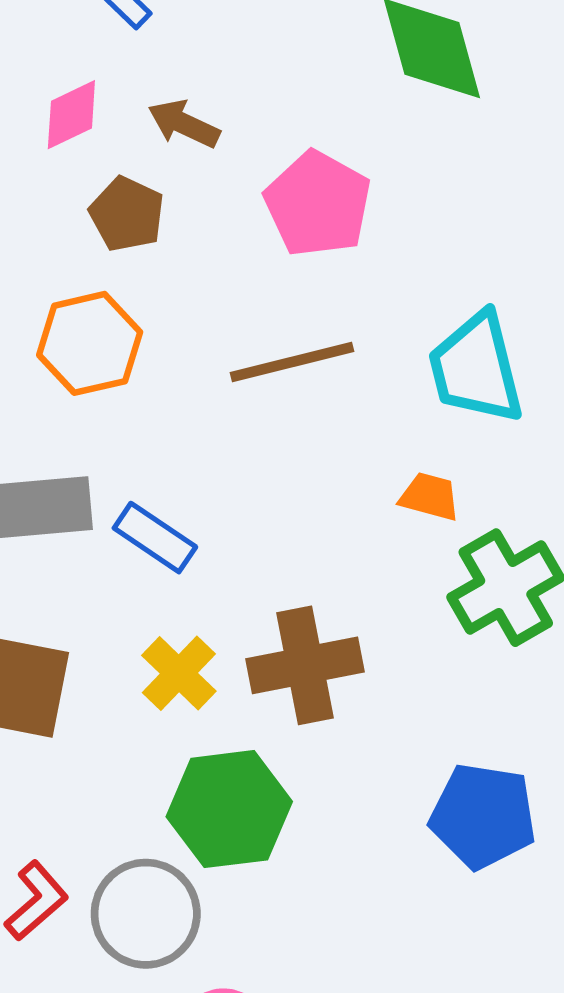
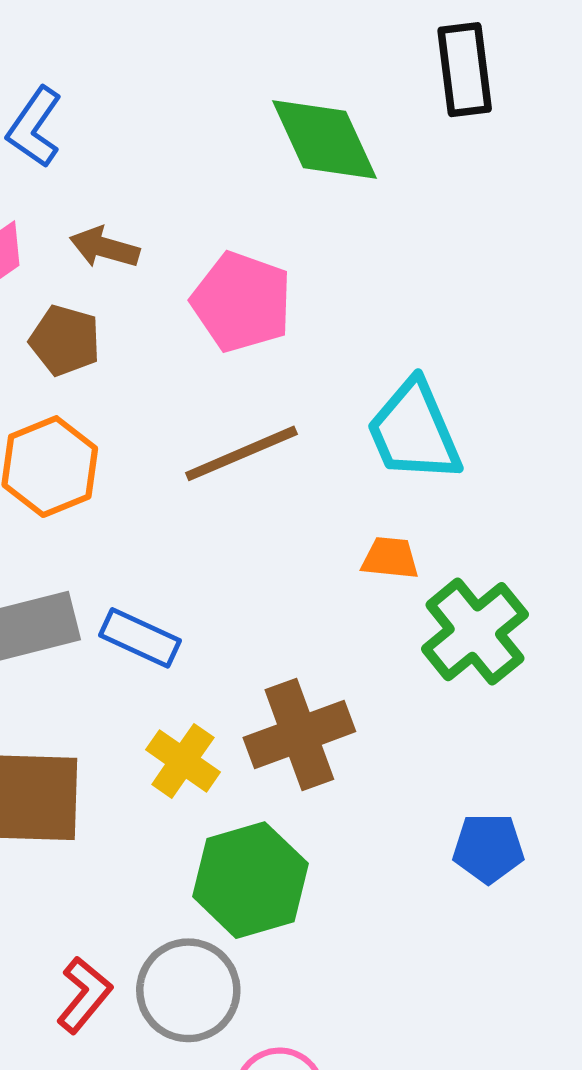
blue pentagon: (483, 816) -> (488, 848), size x0.7

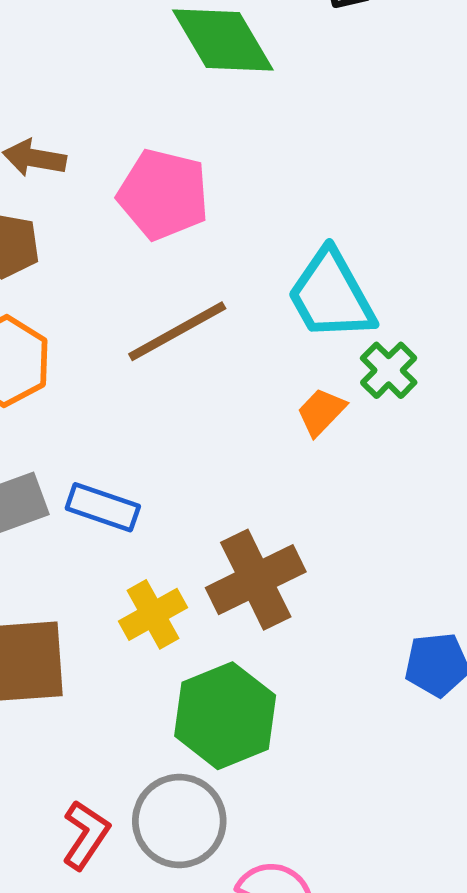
orange trapezoid: (390, 558) -> (321, 412), turned -46
green cross: (475, 632) -> (389, 370), moved, size x0.6
yellow cross: (183, 761) -> (153, 614), turned 32

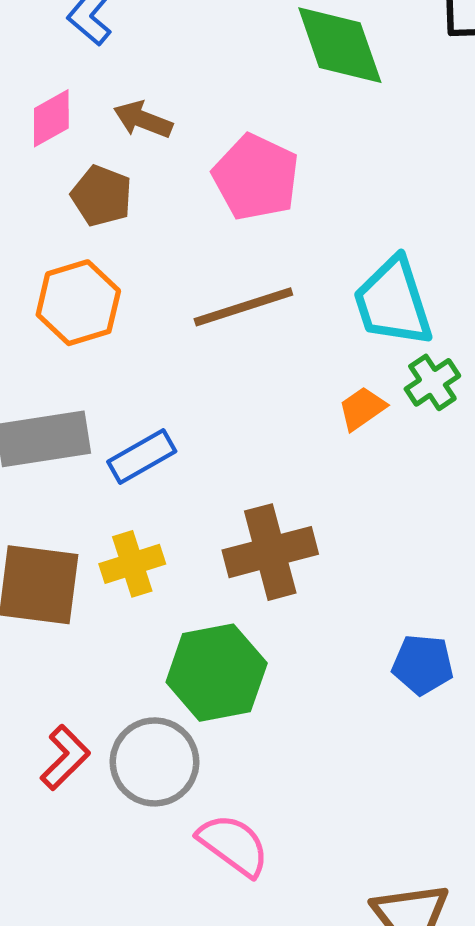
blue rectangle: (103, 507) -> (142, 457), turned -60
yellow cross: (153, 614) -> (132, 564), moved

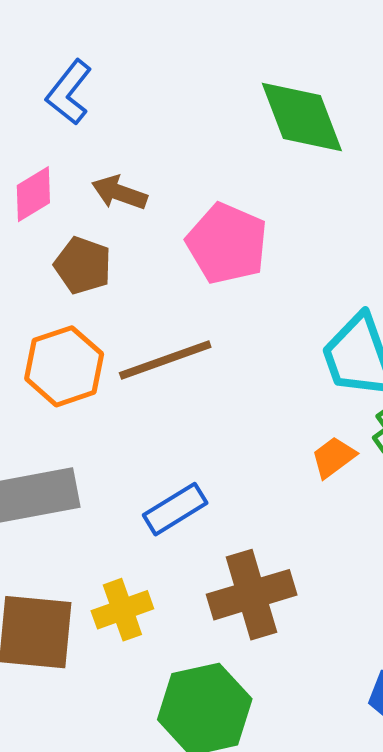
brown line: (243, 307) -> (165, 360), moved
blue rectangle: (142, 457) -> (175, 509), moved

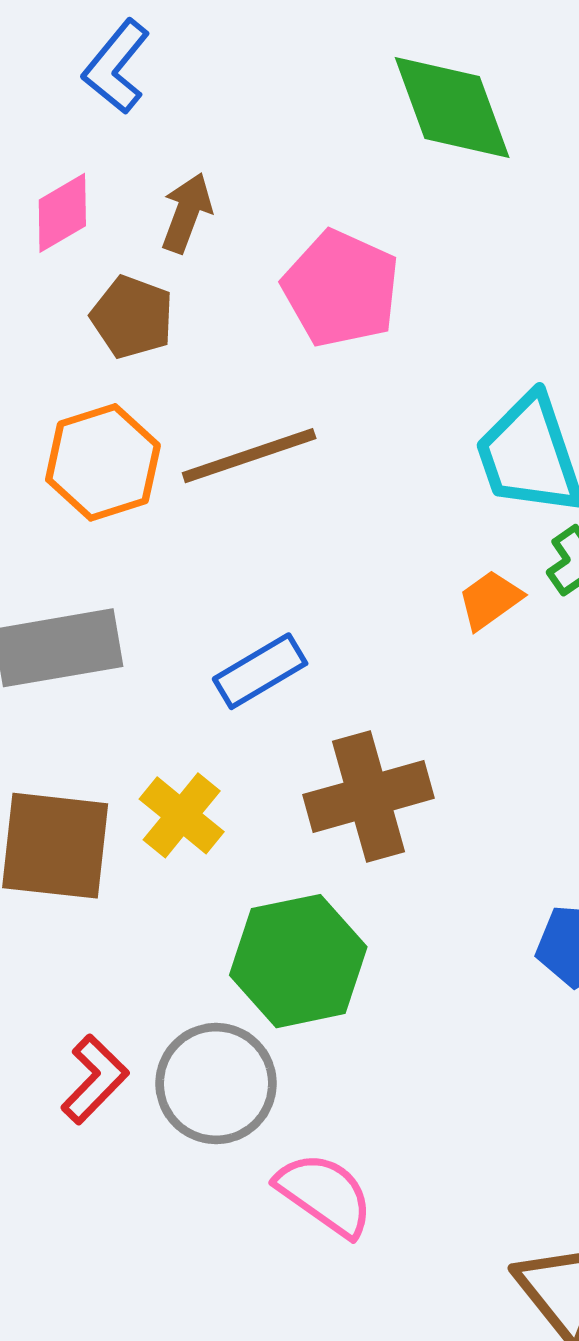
brown arrow: (119, 193) -> (187, 213), turned 90
yellow cross: (122, 610) -> (182, 815), turned -32

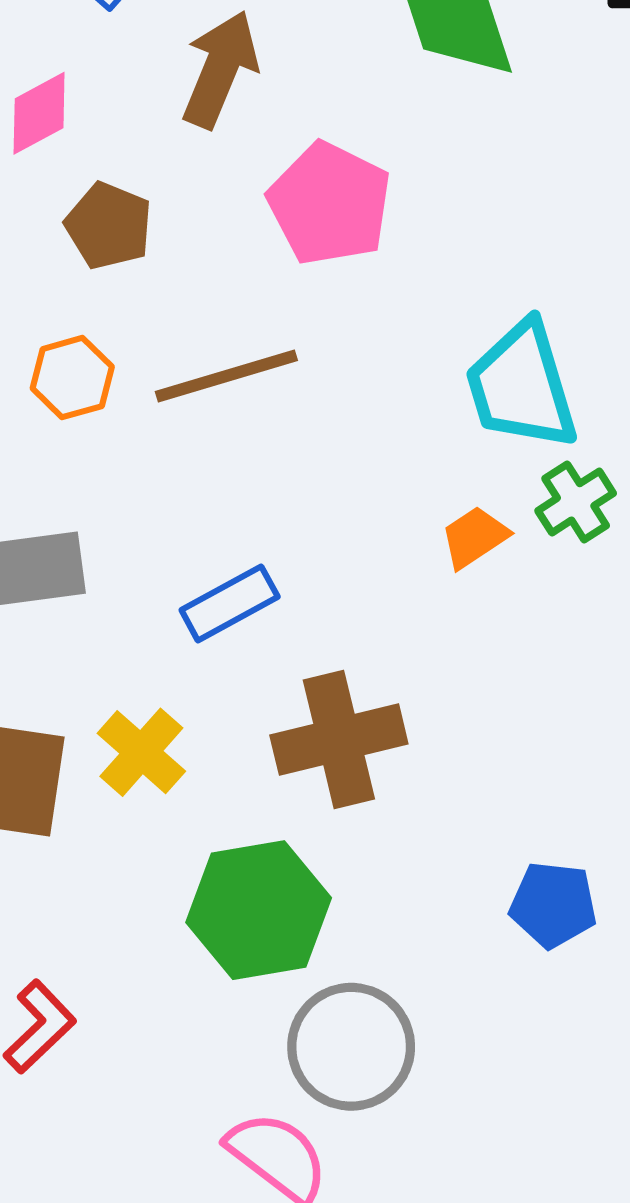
brown arrow: (187, 213) -> (220, 69), moved, size x1.4
orange hexagon: (103, 462) -> (72, 378), size x0.7
gray circle: (216, 1084) -> (351, 1047), moved

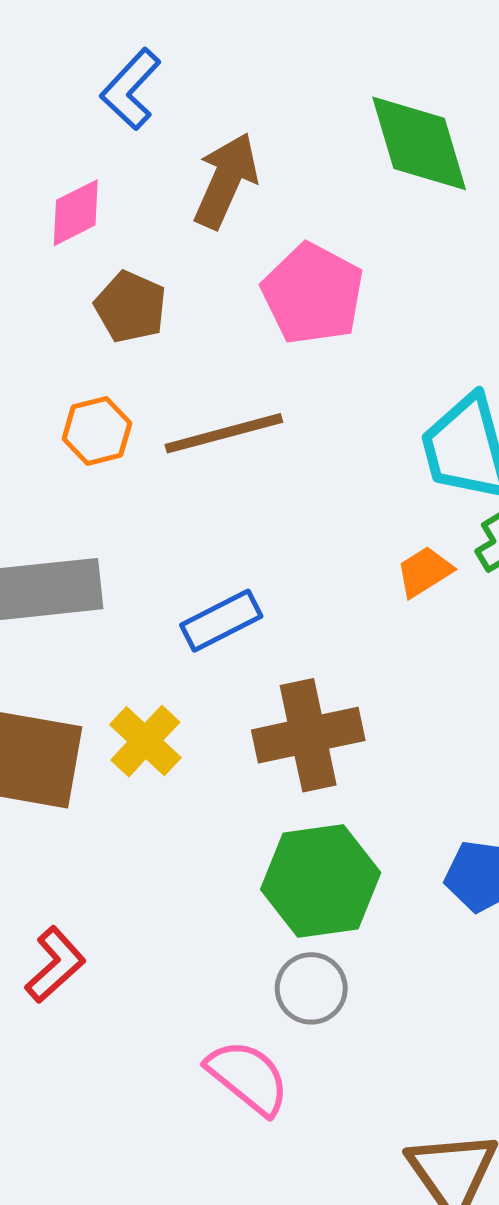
green hexagon: (259, 910) -> (321, 881), moved
gray circle: (351, 1047) -> (311, 988), size x0.7

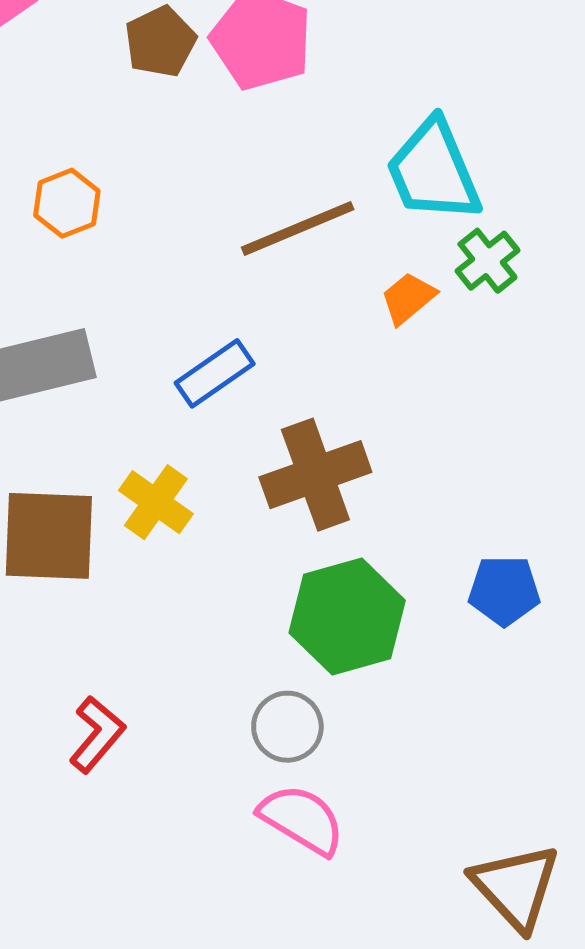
brown pentagon: (130, 307) -> (160, 42), moved, turned 30
brown line: (224, 433) -> (298, 228), moved
gray circle: (311, 988) -> (287, 727), moved

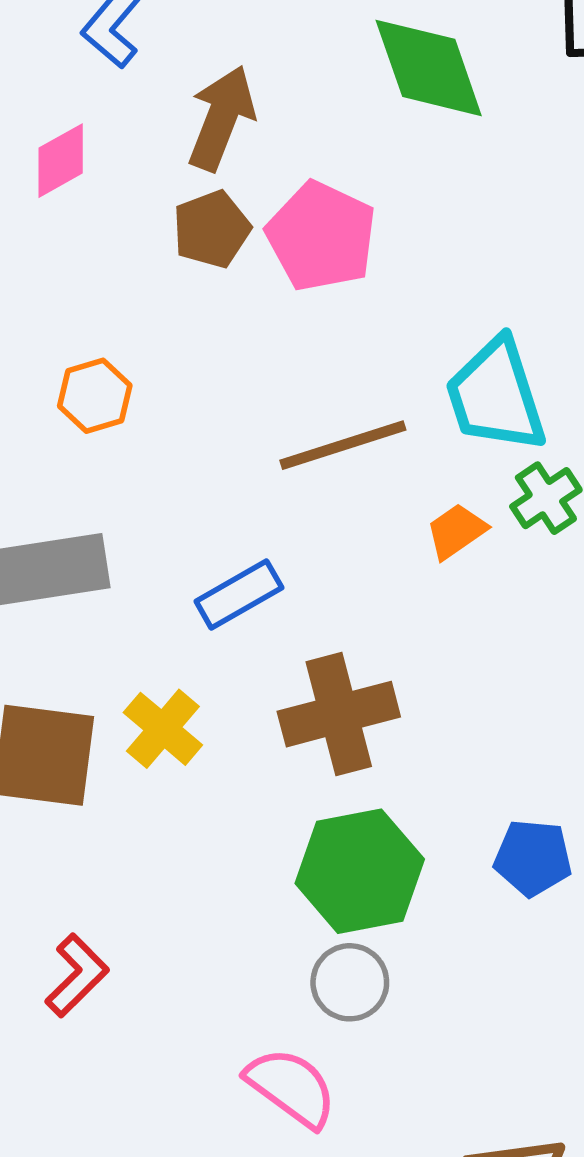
gray circle: (287, 727) -> (350, 982), moved

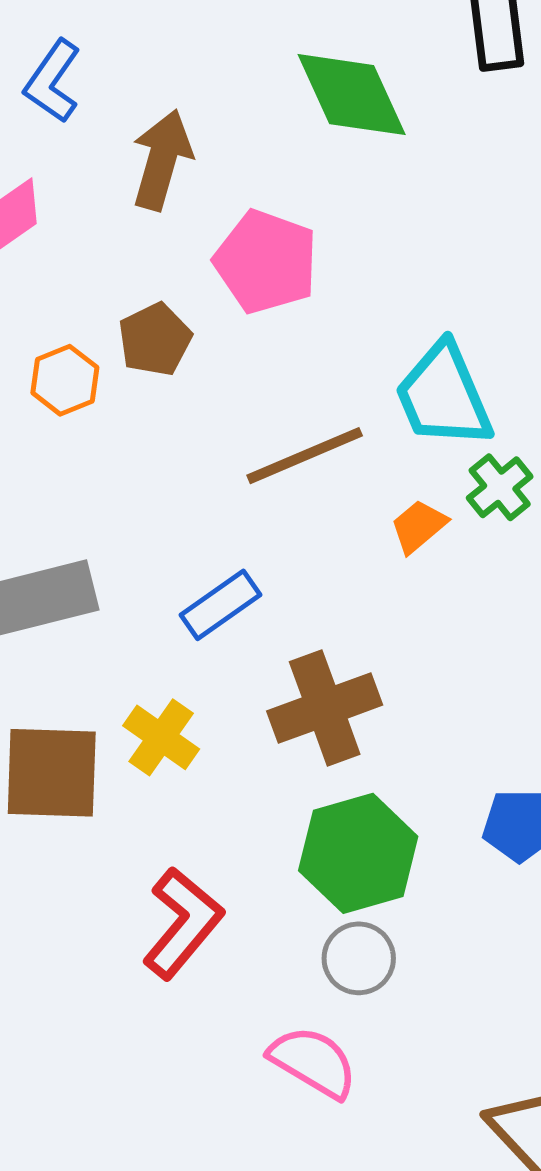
brown pentagon: (212, 229) -> (155, 339), moved
orange hexagon: (95, 396) -> (65, 380), moved
red L-shape: (77, 975) -> (183, 923), moved, size x1.4

